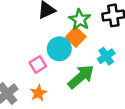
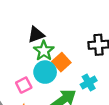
green star: (80, 20) -> (44, 51), moved

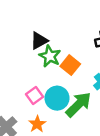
cyan circle: (45, 72) -> (57, 98), moved

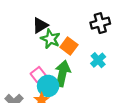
cyan circle: (57, 98) -> (48, 86), moved
green arrow: (78, 104) -> (63, 73), moved, turned -30

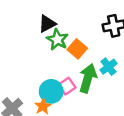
green arrow: (63, 73) -> (88, 78), moved
pink square: (38, 75) -> (67, 86), moved

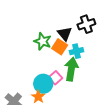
black triangle: (47, 24) -> (65, 34), moved, turned -35
cyan cross: (108, 67) -> (77, 51), moved, turned 32

